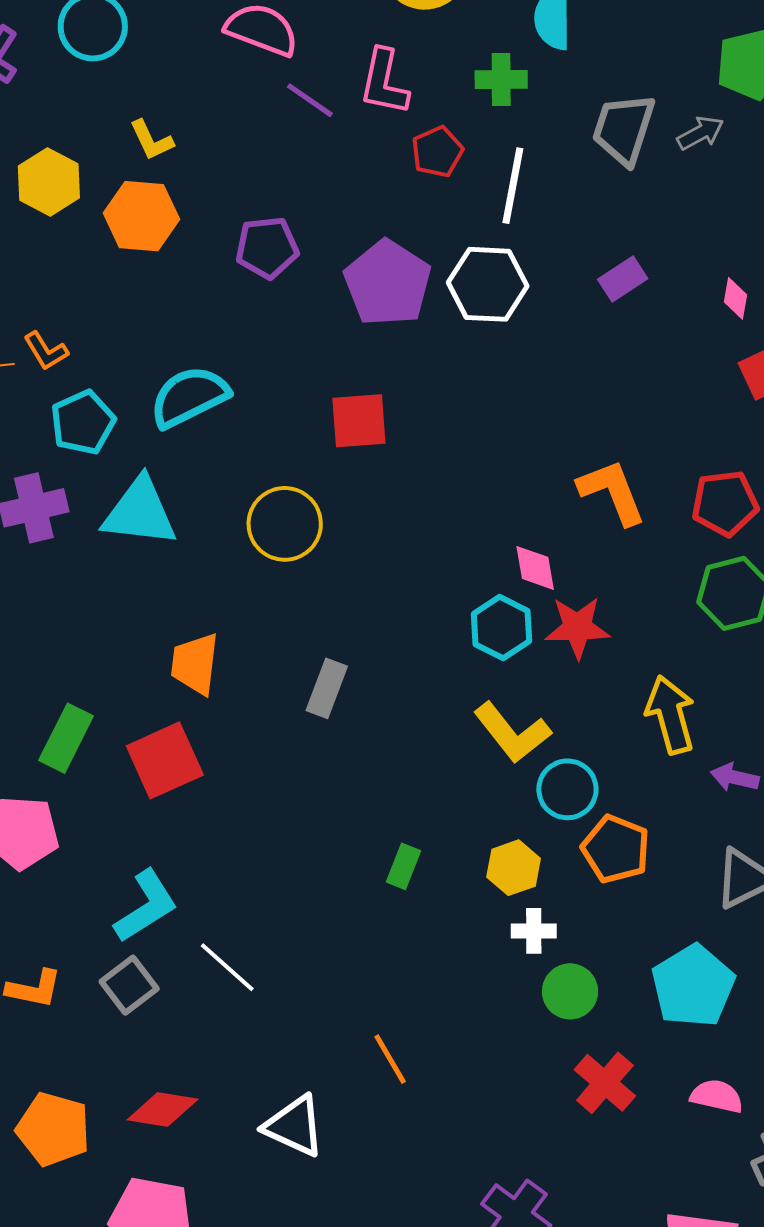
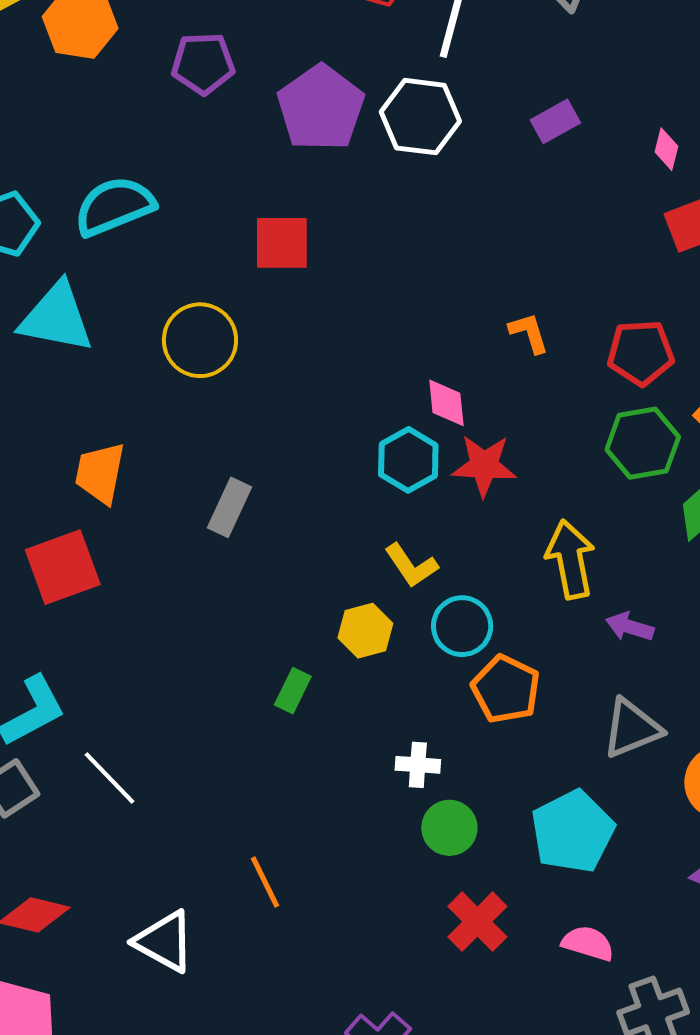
orange L-shape: (612, 492) -> (529, 333), size x0.6
yellow L-shape: (512, 733) -> (411, 565), size x0.7
yellow hexagon: (514, 868) -> (365, 631), moved

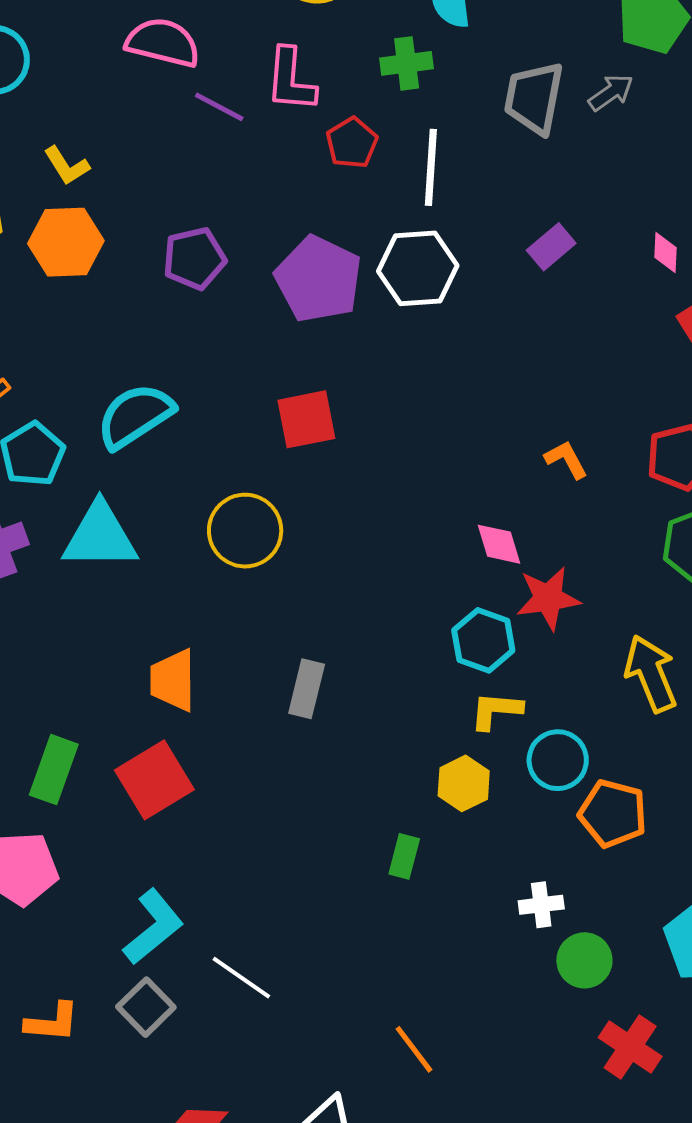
cyan hexagon: (408, 460) -> (483, 640), moved
yellow L-shape: (411, 565) -> (496, 711), turned 140

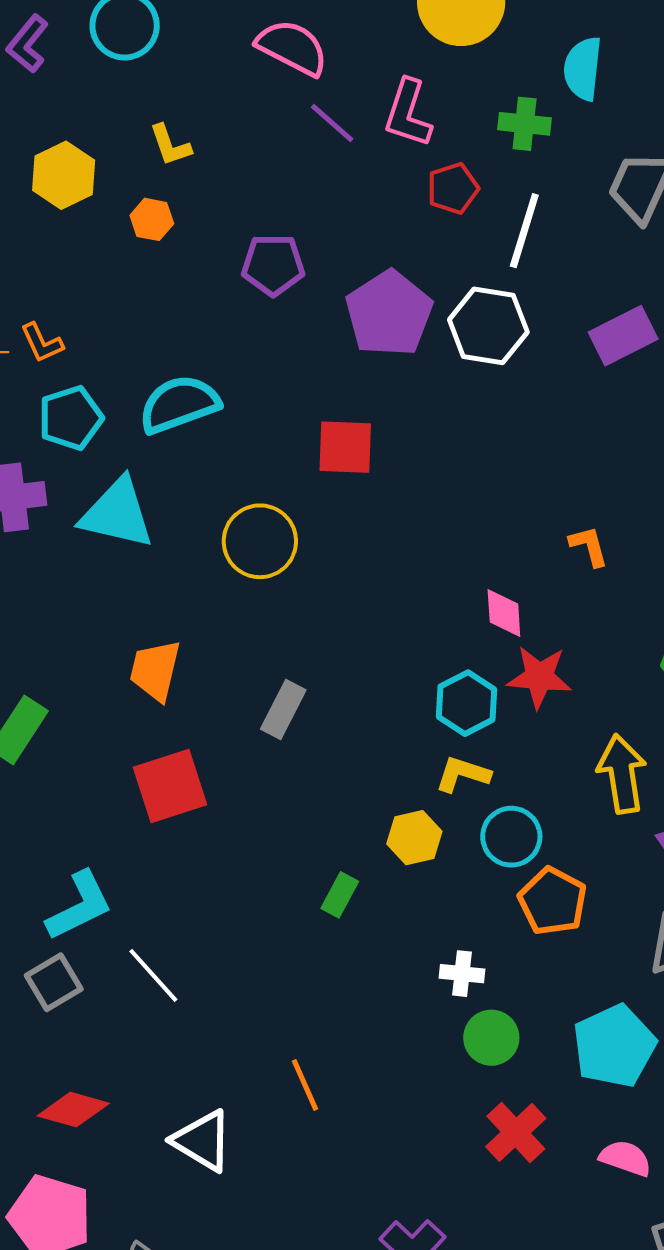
orange hexagon: (66, 242) -> (152, 219), size x0.6
purple rectangle: (551, 247) -> (623, 336), size x1.4
red square: (154, 780) -> (170, 786), moved

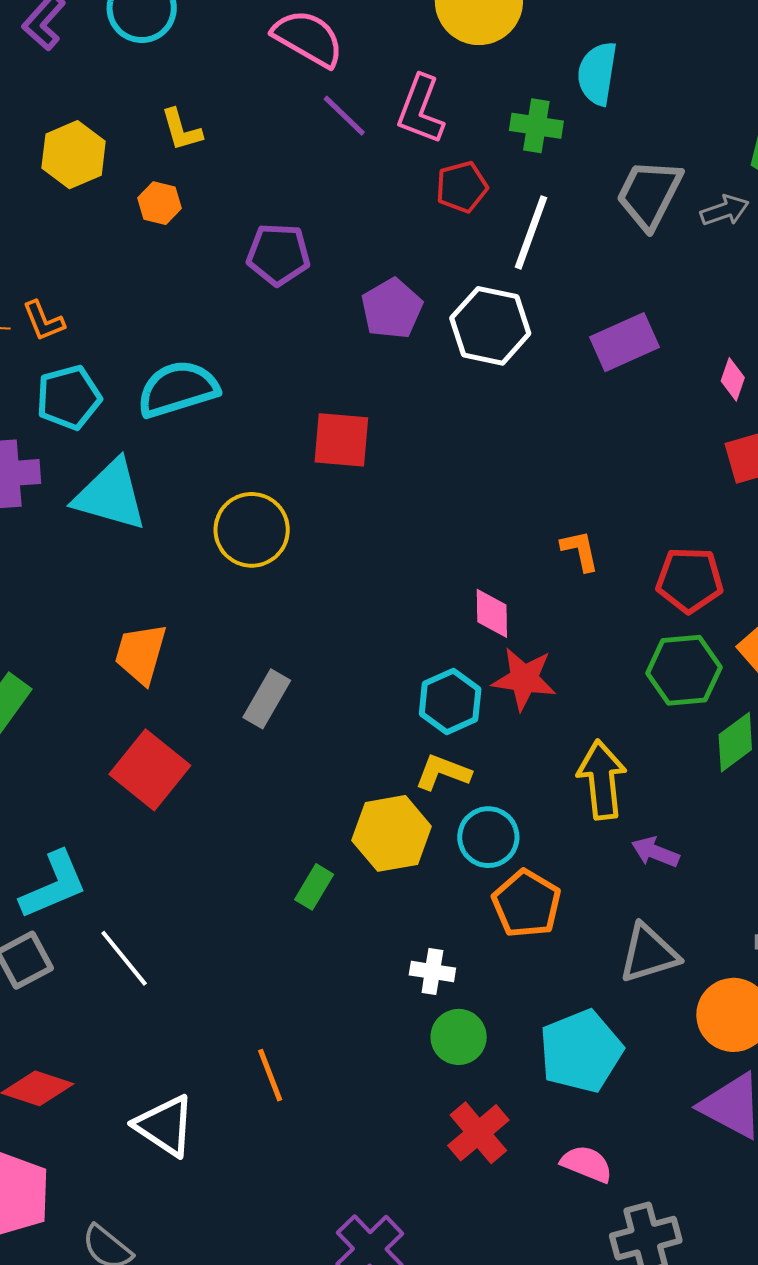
purple pentagon: (389, 314) -> (392, 309), size x0.7
red square: (170, 786) -> (150, 770), turned -36
yellow hexagon: (414, 838) -> (392, 833), size x1.4

